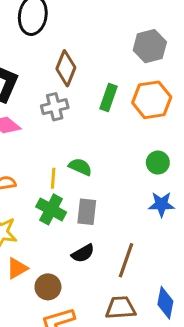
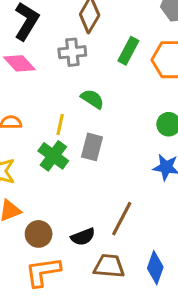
green semicircle: (80, 167) -> (92, 99), moved
gray rectangle: (87, 212) -> (92, 147), moved
black semicircle: (83, 253) -> (83, 237), moved

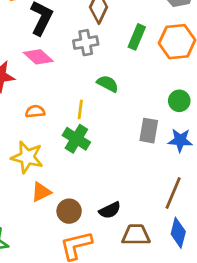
gray rectangle: (92, 147) -> (149, 131), moved
brown line: (122, 219) -> (173, 193), moved

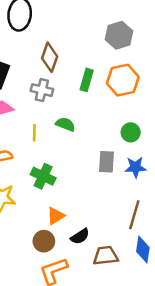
gray cross: (86, 43) -> (42, 90), turned 30
yellow line: (80, 110) -> (34, 133), moved
orange triangle: (41, 192) -> (56, 216), moved

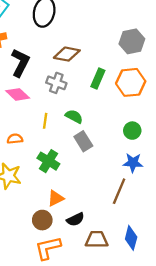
brown diamond: (50, 57) -> (67, 54), turned 75
gray rectangle: (106, 162) -> (83, 141), moved, turned -42
brown line: (134, 215) -> (119, 191), moved

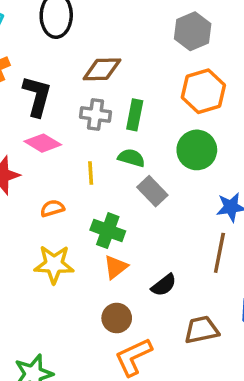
green rectangle: (98, 78) -> (135, 115), moved
green circle: (132, 131) -> (197, 150), moved, size x1.5
orange triangle: (56, 198) -> (116, 267), moved
black semicircle: (75, 219) -> (164, 285), moved

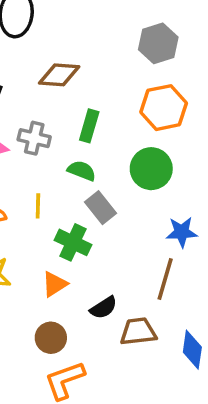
gray cross: (95, 115) -> (34, 138), moved
yellow line: (91, 173) -> (38, 206), moved
green cross: (108, 231) -> (73, 242), moved
brown trapezoid: (202, 330) -> (138, 332), moved

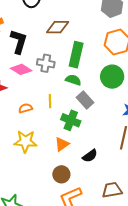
green rectangle: (89, 126) -> (76, 55), size x1.4
brown trapezoid: (138, 332) -> (112, 190), moved

